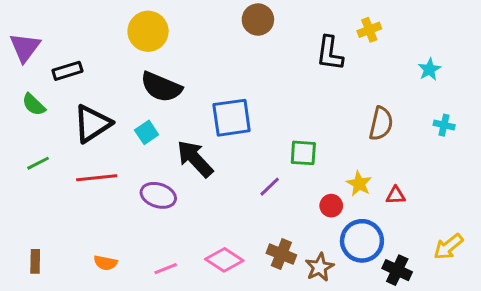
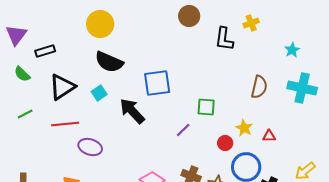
brown circle: (258, 20) -> (189, 16), moved
cyan cross: (444, 125) -> (302, 88), size x2.0
purple ellipse: (158, 195) -> (90, 147), moved

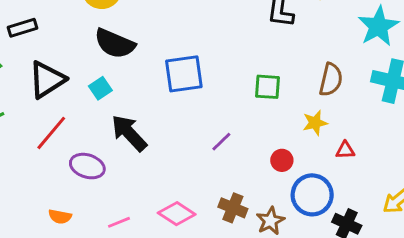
cyan star: (292, 50) -> (378, 26), size x1.8
green square: (206, 107) -> (267, 87), moved
black arrow: (132, 111) -> (129, 133), moved
red line: (65, 124) -> (51, 133), turned -44
yellow star: (244, 128) -> (315, 123), moved, turned 30

